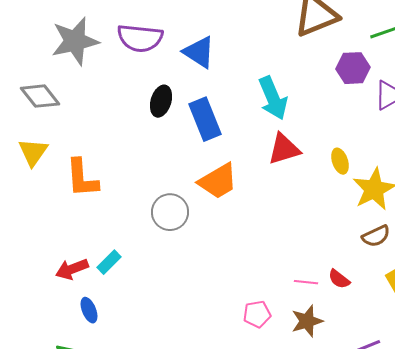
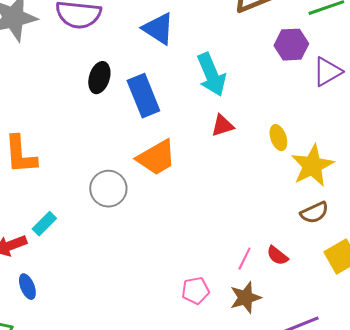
blue triangle: (199, 52) -> (158, 29), moved
red triangle: (284, 149) -> (222, 126), size x0.7
cyan rectangle: (109, 262) -> (44, 224), moved
pink line: (306, 282) -> (244, 259), turned -70

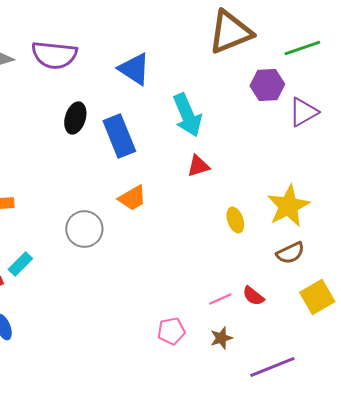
yellow ellipse: (278, 138) -> (235, 220), moved
orange trapezoid: (156, 158) -> (132, 198), size x0.7
pink line: (244, 259) -> (220, 299), turned 40
brown star: (245, 298) -> (221, 338), size x0.7

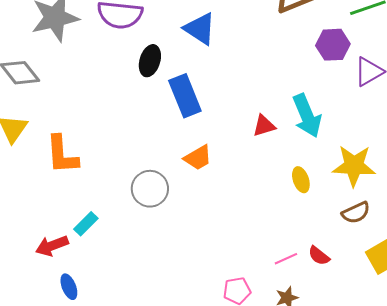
cyan arrow: (187, 115) -> (307, 116), moved
black ellipse: (75, 118) -> (150, 61), moved
yellow star: (288, 206) -> (354, 166), turned 30

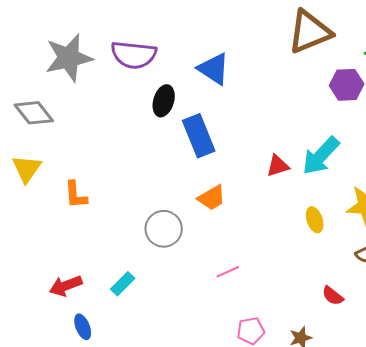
cyan arrow: (307, 116) -> (321, 156), turned 66
orange L-shape: (62, 155) -> (76, 195), size x0.7
cyan rectangle: (86, 224) -> (123, 284), moved
pink line: (286, 259) -> (228, 272), moved

